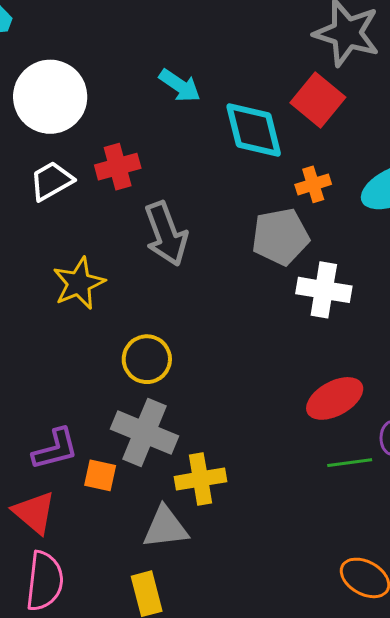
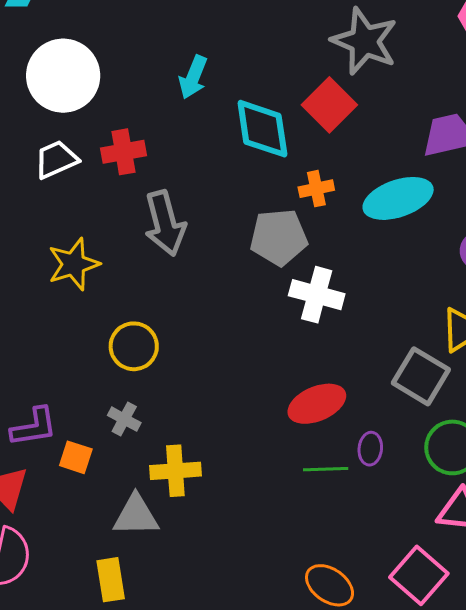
cyan arrow: (180, 86) -> (193, 77), turned 72
gray cross: (144, 432) -> (124, 419), size x0.5

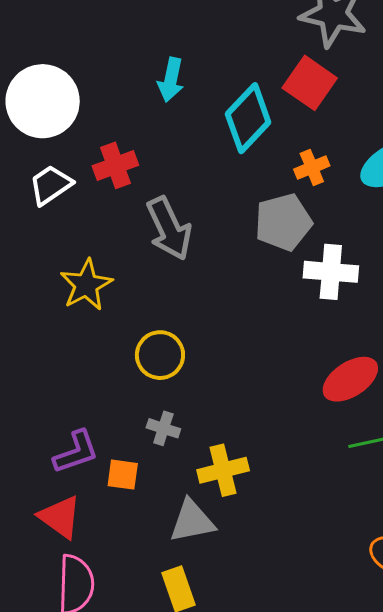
cyan diamond: (262, 129) -> (248, 118), turned 62

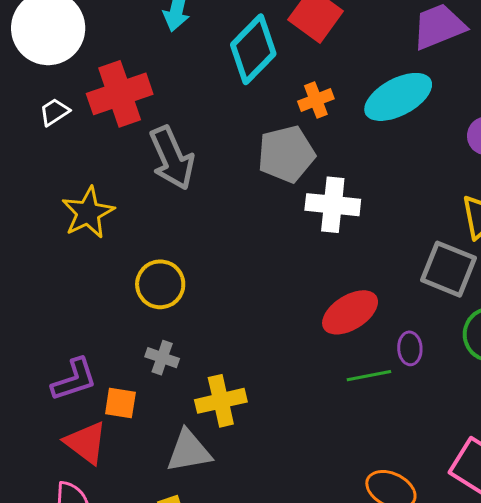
red cross: (115, 165) -> (120, 94), size x1.4
white trapezoid: (51, 185) -> (54, 112), size x0.7
red triangle: (60, 517) -> (86, 443), moved

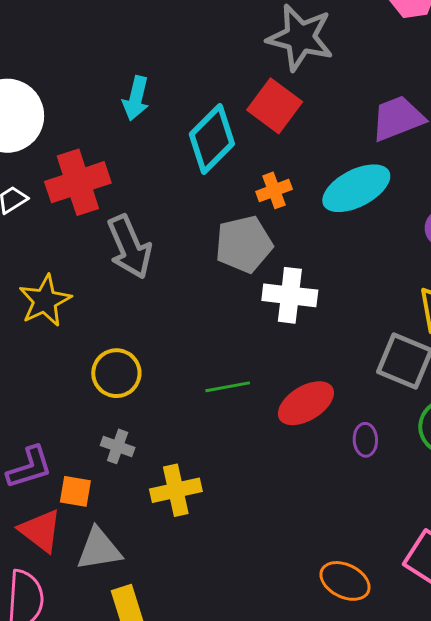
green line: (369, 376) -> (228, 387), moved
gray triangle: (189, 451) -> (99, 549), moved

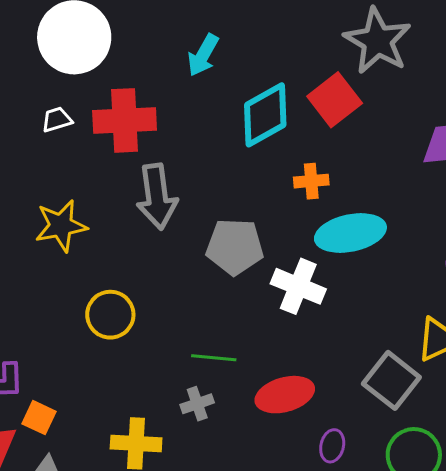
cyan ellipse: (356, 188) -> (350, 233), moved
gray pentagon: (244, 244) -> (235, 247), moved
gray cross: (118, 446) -> (197, 404), moved, turned 36

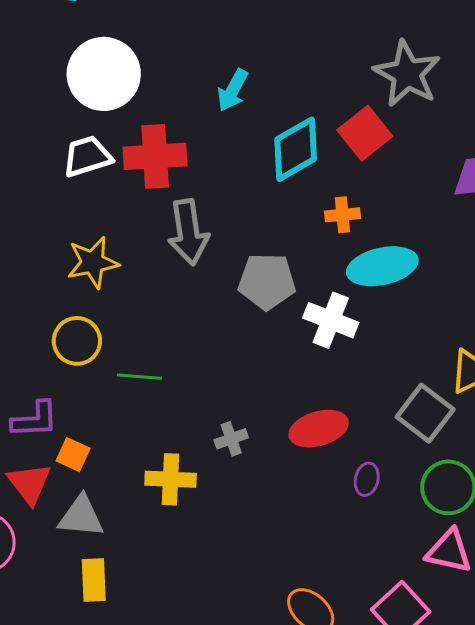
white trapezoid: (57, 120) -> (87, 156), size x1.6
yellow circle: (110, 315) -> (77, 341), moved
green line: (214, 358) -> (139, 377), moved

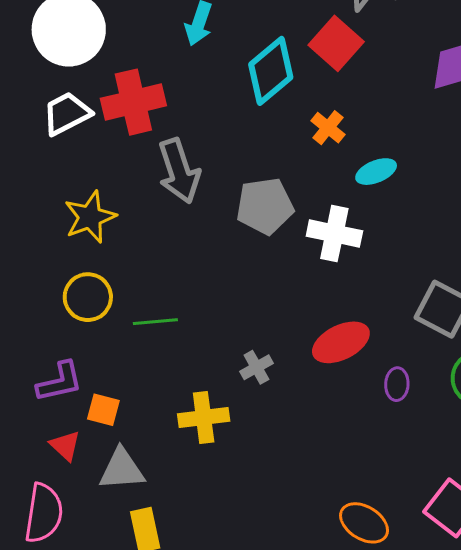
orange cross: (342, 215) -> (328, 128), turned -36
cyan ellipse: (382, 266) -> (376, 172), size x0.6
red triangle: (29, 483) -> (65, 446), size x0.7

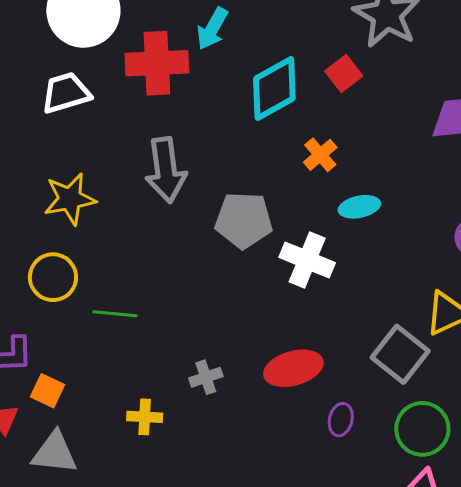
red square: (336, 43) -> (344, 74), size x0.7
red cross: (133, 102) -> (157, 63), moved
yellow cross: (204, 418) -> (145, 417), size x0.7

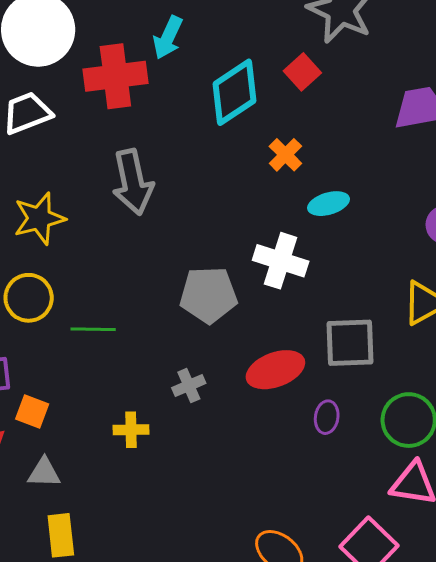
gray pentagon: (244, 220) -> (208, 295), moved
gray square: (400, 354) -> (350, 343), moved, turned -36
gray triangle: (55, 453) -> (44, 473), size x0.7

